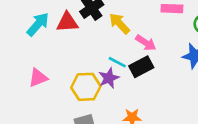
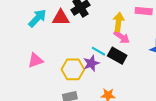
yellow arrow: (119, 23) -> (119, 22), moved, turned 48
black rectangle: (141, 67) -> (117, 56), turned 54

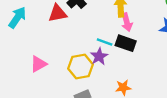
cyan arrow: (37, 18) -> (17, 17), moved
pink arrow: (122, 37) -> (127, 22), turned 49

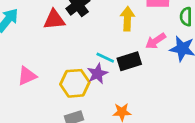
pink arrow: (127, 22) -> (156, 41), moved, turned 66
black rectangle: (126, 43) -> (129, 61), turned -42

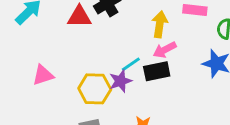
pink arrow: (156, 41) -> (165, 50), moved
cyan line: (105, 58) -> (131, 64), turned -66

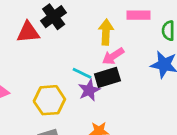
cyan line: (131, 64) -> (82, 73), turned 66
purple star: (120, 81) -> (89, 90), moved

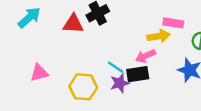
yellow arrow: (106, 32) -> (159, 36), moved, turned 70

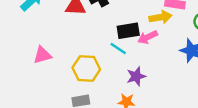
black rectangle: (138, 74) -> (128, 31), moved
purple star: (120, 83) -> (136, 76), moved

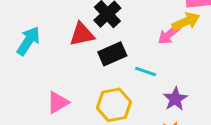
black rectangle: (128, 31) -> (112, 54), moved
pink arrow: (148, 37) -> (169, 34), moved

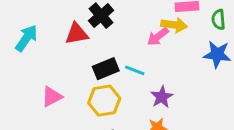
yellow arrow: (186, 22) -> (174, 25), turned 30
black rectangle: (112, 54) -> (106, 69), moved

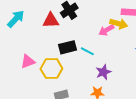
yellow hexagon: (104, 101) -> (51, 69), moved

